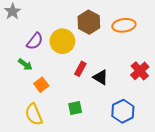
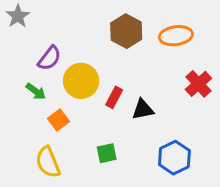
yellow circle: (62, 41) -> (81, 81), moved
red cross: (140, 71) -> (198, 84), moved
black triangle: (101, 77) -> (143, 109), turned -42

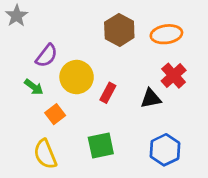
red cross: (198, 84) -> (174, 76), moved
black triangle: (143, 109) -> (151, 98), moved
green square: (107, 153) -> (101, 146), size x1.4

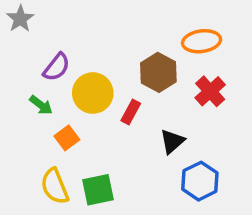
brown hexagon: (119, 30) -> (158, 72), moved
black triangle: (151, 98) -> (172, 141), moved, turned -30
green square: (101, 146) -> (98, 190), moved

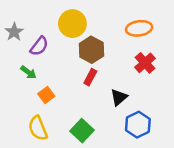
gray star: (20, 19) -> (14, 32), moved
brown hexagon: (158, 72) -> (91, 50), moved
yellow circle: (93, 93) -> (72, 24), moved
green square: (98, 190) -> (82, 131), moved, turned -35

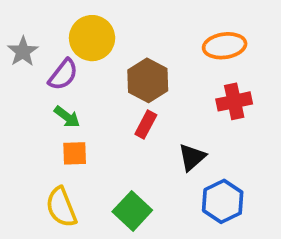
yellow circle: (72, 24) -> (92, 38), moved
red cross: (145, 63) -> (234, 101), turned 30
green arrow: (28, 72) -> (67, 117), moved
orange square: (46, 95) -> (75, 153), turned 35

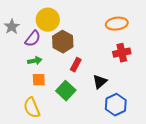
brown hexagon: (148, 80) -> (63, 42), moved
green arrow: (67, 117) -> (35, 61), turned -48
green square: (132, 211) -> (66, 91), moved

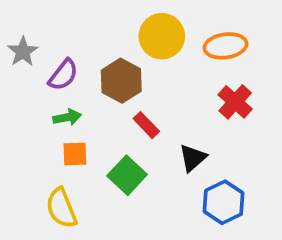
yellow circle: (48, 20) -> (162, 36), moved
red cross: (122, 53) -> (235, 102), turned -36
red rectangle: (76, 65) -> (146, 125), turned -72

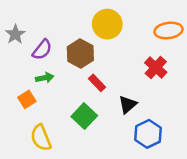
orange ellipse: (225, 46) -> (169, 30), moved
orange square: (75, 154) -> (27, 99), moved, turned -30

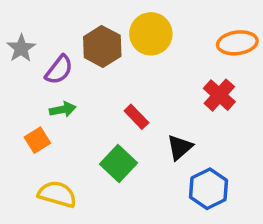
brown hexagon: (80, 53) -> (102, 46), moved
yellow semicircle: (41, 138) -> (57, 194), turned 128

